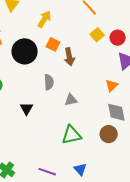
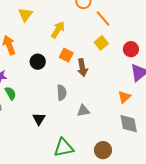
yellow square: (97, 35) -> (101, 43), moved
black circle: (25, 51) -> (38, 62), size x0.6
brown circle: (109, 134) -> (103, 150), moved
green triangle: (72, 135) -> (64, 148), moved

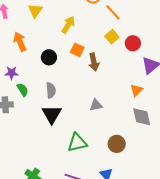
red circle: (131, 49) -> (133, 43), moved
gray semicircle: (62, 93) -> (51, 90), moved
black triangle: (39, 119) -> (52, 114), size x1.5

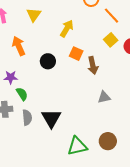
gray semicircle: (51, 90) -> (27, 117), moved
gray triangle: (96, 105) -> (104, 97), moved
brown circle: (117, 144) -> (108, 141), moved

